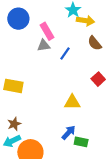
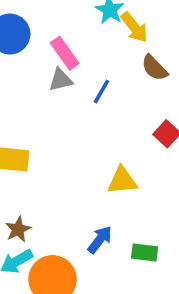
yellow arrow: (86, 21) -> (134, 27), turned 48
blue arrow: (69, 132) -> (100, 240), moved

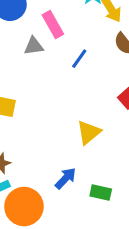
gray triangle: (61, 80) -> (34, 46), moved
yellow triangle: (122, 181) -> (89, 132), turned -40

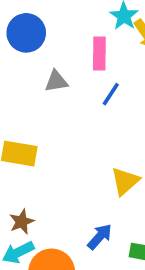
pink rectangle: (53, 24) -> (99, 54), moved, turned 32

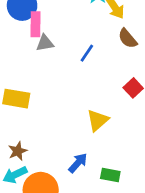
pink rectangle: (99, 54) -> (36, 24), moved

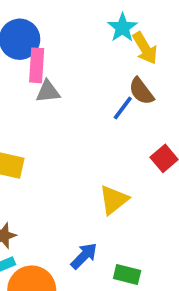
brown semicircle: (128, 38) -> (141, 91), moved
blue line: (87, 53) -> (123, 108), moved

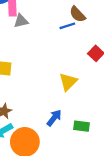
blue line: (123, 108) -> (67, 26), turned 42

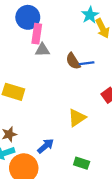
brown semicircle: (77, 14) -> (73, 61), moved
blue arrow: (54, 118) -> (46, 146), moved

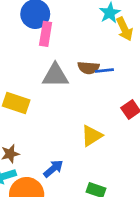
gray triangle: (42, 50) -> (55, 75), moved, size x1.5
brown semicircle: (73, 61) -> (88, 68), turned -54

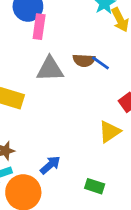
blue line: (104, 71) -> (100, 63), turned 42
yellow triangle: (92, 136) -> (110, 132), moved

